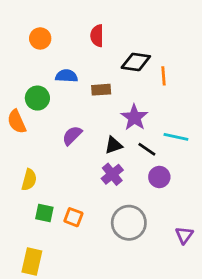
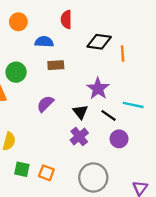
blue semicircle: (67, 76) -> (44, 42), moved
brown rectangle: (101, 90) -> (56, 65), moved
black triangle: (114, 145) -> (80, 112), turned -49

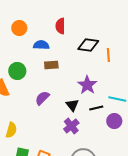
black line: (108, 115) -> (96, 108), turned -48
purple circle: (119, 139) -> (114, 121), moved

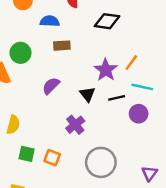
orange line: (108, 55) -> (131, 63), moved, turned 40
purple cross: (71, 126) -> (75, 125), moved

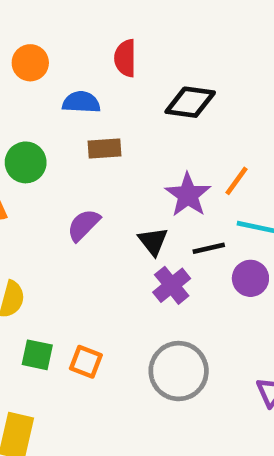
purple cross: (75, 125) -> (172, 285), moved

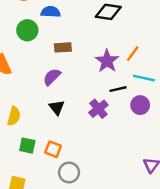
brown rectangle: (104, 149) -> (63, 47), moved
green circle: (26, 162) -> (27, 30), moved
black triangle: (153, 241) -> (57, 108), moved
gray circle: (179, 371) -> (69, 173), moved, size x0.7

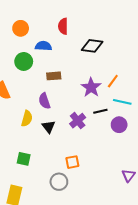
purple semicircle: (52, 77) -> (44, 101), turned -63
purple cross: (98, 109) -> (78, 121), moved
yellow semicircle: (14, 116) -> (27, 118), moved
orange square: (53, 149) -> (72, 162), moved, turned -32

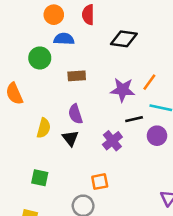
orange circle: (21, 28) -> (54, 15), moved
purple star: (91, 87) -> (123, 90), turned -30
purple semicircle: (44, 101) -> (75, 114), moved
purple cross: (78, 121) -> (112, 141), moved

